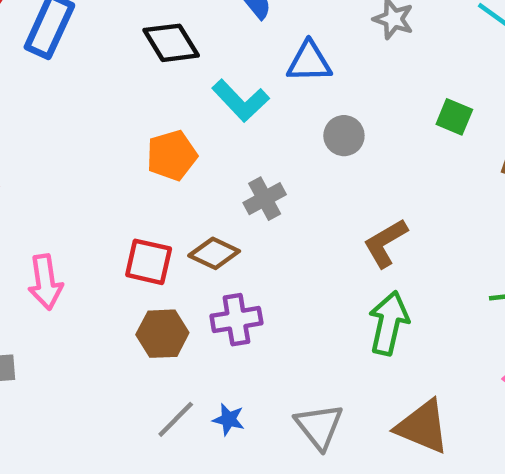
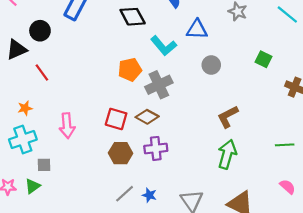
gray cross: (265, 199) -> (159, 85), moved, size x1.4

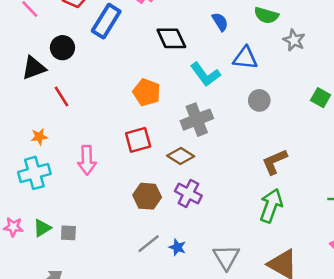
orange pentagon: (130, 70) -> (147, 92), moved, turned 30
red square: (116, 119) -> (138, 140), moved, turned -35
purple cross: (156, 148) -> (188, 193), turned 30
gray square: (44, 165) -> (68, 233), moved

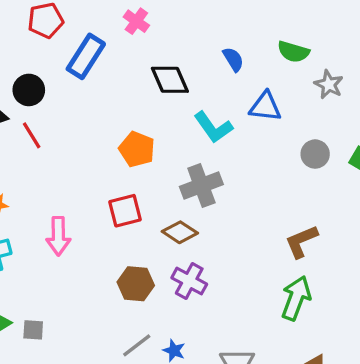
red line: (61, 96) -> (32, 135), moved
gray circle: (259, 100) -> (315, 154), moved

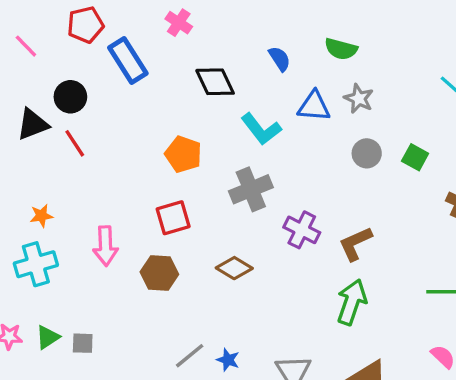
blue rectangle: (86, 56) -> (128, 60), turned -63
gray star: (329, 84) -> (359, 99), moved
brown diamond: (180, 232) -> (234, 268), moved
purple cross: (189, 281) -> (302, 230), moved
brown hexagon: (136, 284) -> (159, 273), moved

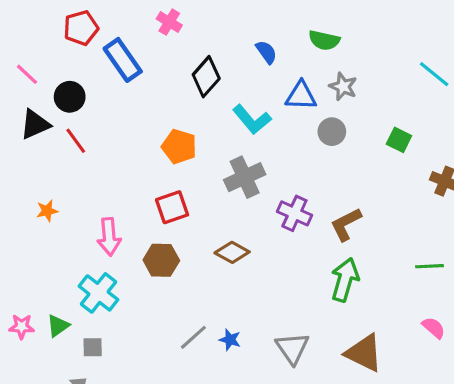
pink line: (26, 46) -> (27, 74), moved
black diamond: (215, 82) -> (206, 77), turned 69
gray circle: (367, 153) -> (332, 132), moved
cyan cross: (36, 264) -> (99, 293), moved, turned -33
gray square: (83, 343) -> (93, 347), moved

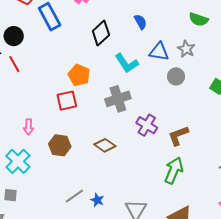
green semicircle: (324, 40) -> (199, 19), moved
red square: (172, 207) -> (67, 101), moved
pink arrow: (109, 237) -> (29, 127), size x0.7

